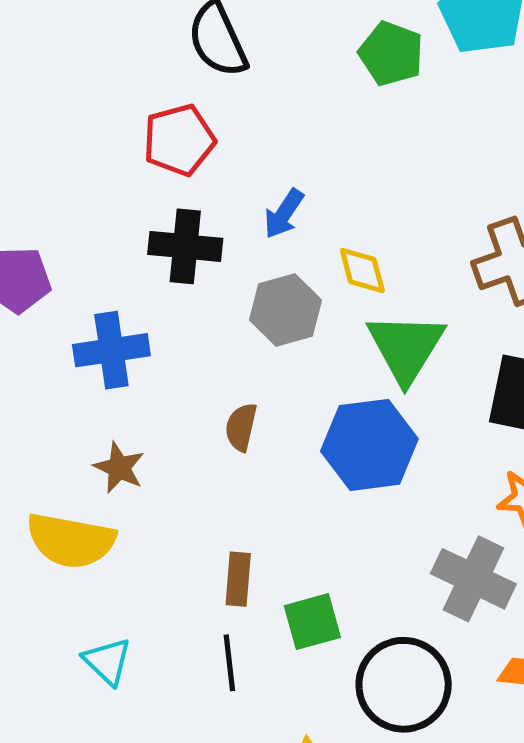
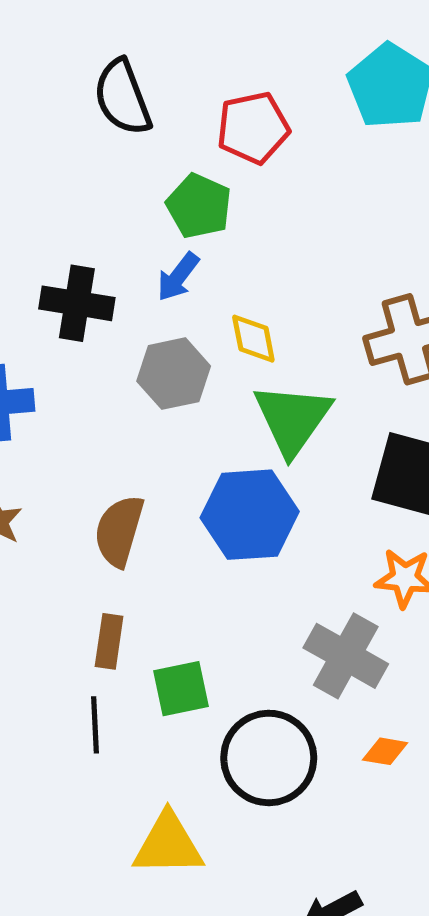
green pentagon: (391, 54) -> (199, 206), moved
red pentagon: (179, 140) -> (253, 128), moved
brown semicircle: (241, 427) -> (119, 531), moved, size x1.5

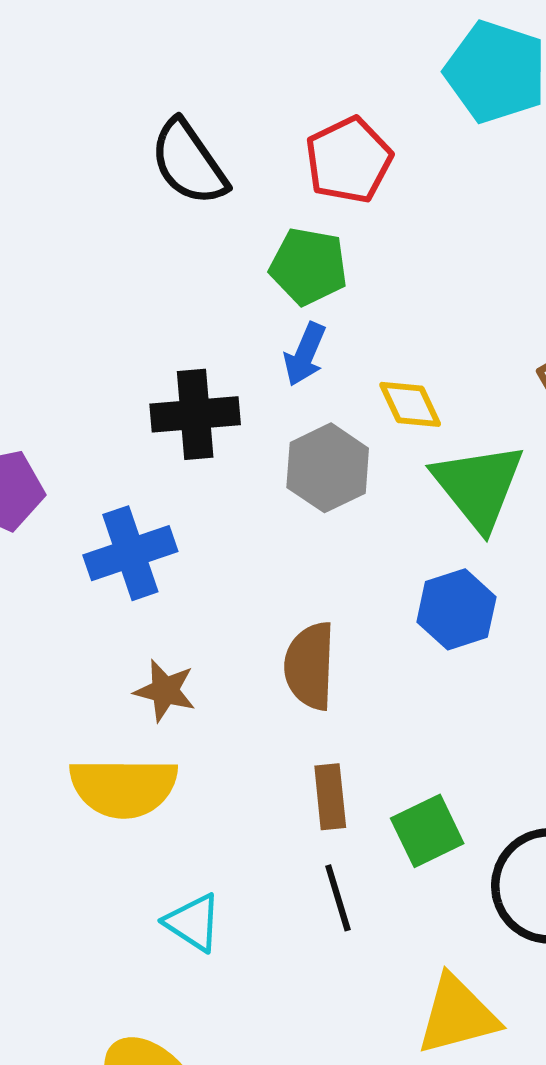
blue hexagon: (250, 515) -> (456, 609), size x0.7

